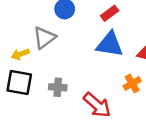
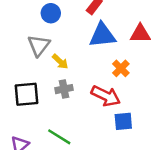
yellow arrow: (20, 54) -> (60, 62), moved, turned -102
orange cross: (132, 83) -> (121, 68), moved

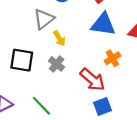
gray cross: (64, 89) -> (57, 64), turned 35
blue square: (123, 121) -> (102, 107), turned -30

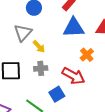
gray cross: (57, 64) -> (41, 68), turned -32
blue square: (102, 107) -> (57, 94), moved

